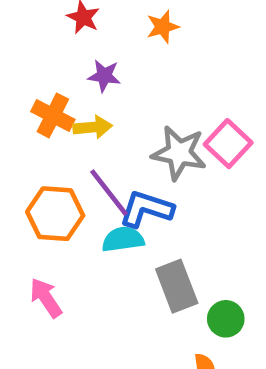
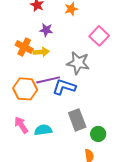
pink square: (228, 144) -> (99, 36), moved
purple line: (109, 193) -> (48, 80), turned -65
cyan semicircle: (123, 239) -> (43, 130), moved

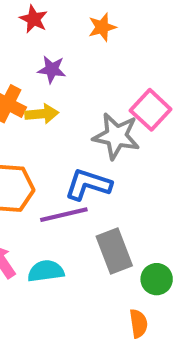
pink square: (99, 36) -> (151, 110), moved
purple line: (48, 80) -> (64, 215), moved

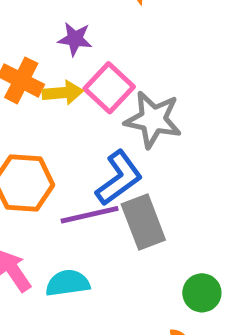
pink square: (151, 110) -> (109, 88), moved
blue L-shape: (88, 184) -> (119, 178), turned 126
gray rectangle: (114, 251) -> (143, 222), moved

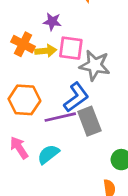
pink square: (109, 88) -> (71, 48), turned -35
cyan semicircle: (68, 283) -> (48, 154), turned -30

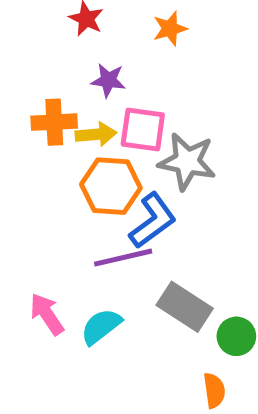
orange cross: (23, 44) -> (54, 122), turned -30
orange hexagon: (24, 100) -> (111, 186), moved
gray rectangle: (89, 121) -> (185, 307), moved, turned -36

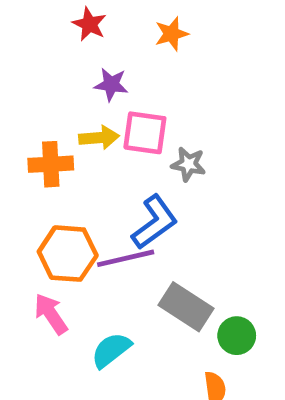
orange cross: (54, 122) -> (51, 164), moved
gray star: (187, 162) -> (188, 164), size x0.6
orange hexagon: (111, 186) -> (68, 254), moved
cyan semicircle: (101, 326) -> (111, 350), moved

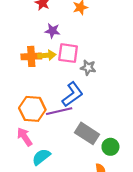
orange cross: (51, 164) -> (31, 56), moved
cyan semicircle: (111, 350) -> (41, 157), moved

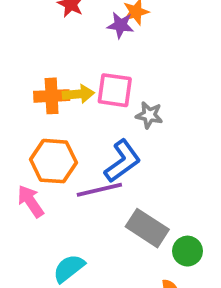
purple star: (52, 31) -> (120, 25), moved
orange hexagon: (32, 109) -> (53, 161), moved
pink arrow: (25, 137) -> (31, 201), moved

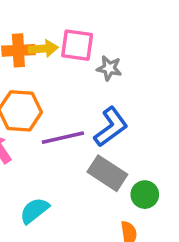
blue L-shape: (122, 161) -> (111, 127), moved

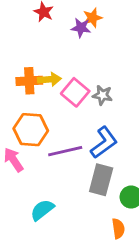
pink square: (77, 45) -> (75, 92), moved, turned 32
gray rectangle: (107, 173) -> (101, 180), turned 72

